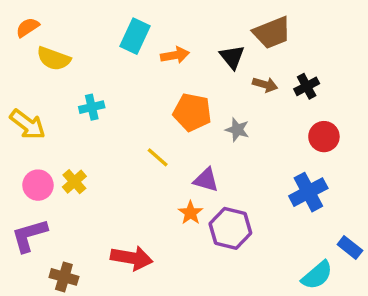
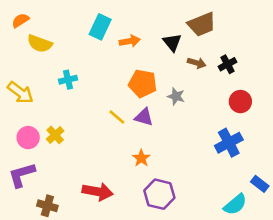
purple triangle: (206, 180) -> (144, 117), moved
purple hexagon: (230, 228) -> (159, 194), moved

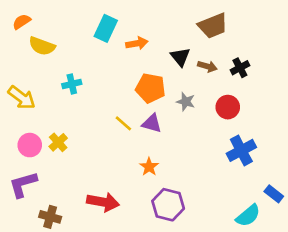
black triangle: (172, 42) -> (180, 57), moved
red circle: (240, 102) -> (228, 107), moved

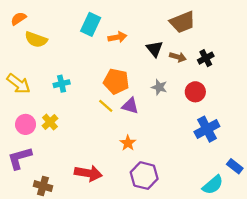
cyan cross: (72, 84) -> (62, 84), moved
orange pentagon: (150, 88) -> (116, 81), moved

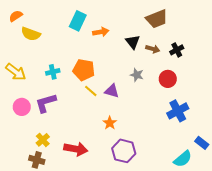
orange pentagon: (116, 81) -> (84, 70), moved
yellow cross: (50, 122) -> (43, 140), moved
purple L-shape: (20, 158) -> (46, 103), moved

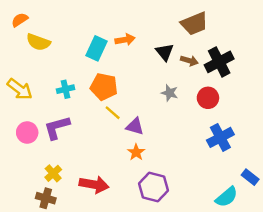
cyan rectangle: (78, 21) -> (97, 48), moved
black cross: (177, 50) -> (219, 62), size x1.6
purple triangle: (112, 91) -> (135, 126), moved

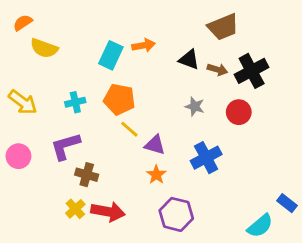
black triangle: (165, 52) -> (189, 60), turned -30
pink circle: (27, 133) -> (18, 156), moved
blue cross: (220, 137) -> (206, 158), moved
yellow cross: (53, 173) -> (75, 209), moved
brown cross: (46, 198) -> (87, 175), moved

